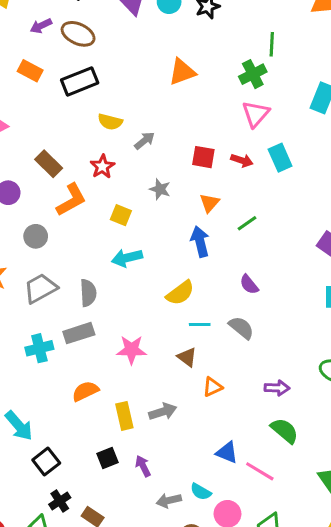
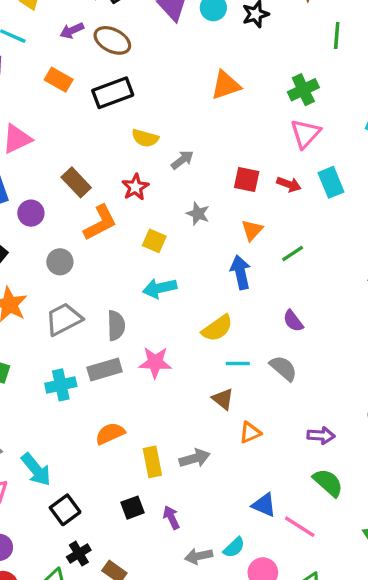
green line: (272, 44) -> (337, 36), moved
pink star: (132, 350) -> (155, 362), moved
cyan semicircle: (201, 492) -> (234, 547), turned -75

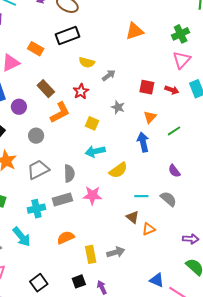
orange rectangle: (59, 80) -> (36, 49), moved
yellow semicircle: (217, 328) -> (118, 170), moved
orange triangle: (250, 433) -> (149, 229), moved
cyan arrow: (36, 469) -> (22, 237), moved

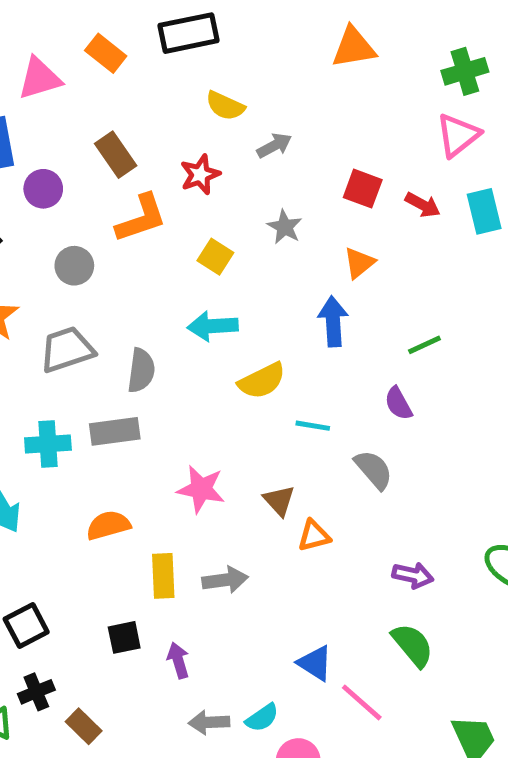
green line: (174, 131) -> (424, 345), moved
pink star: (92, 195) -> (201, 489), moved
cyan line: (141, 196) -> (313, 426), moved

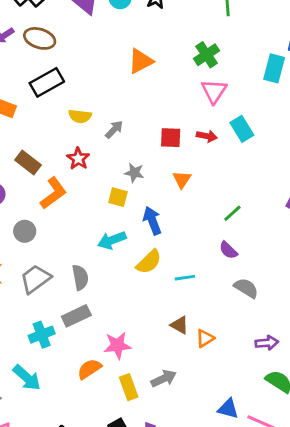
yellow square: (215, 257) -> (118, 197), moved
blue arrow: (333, 321) -> (152, 221), moved
gray semicircle: (374, 470) -> (246, 288), moved
pink star: (201, 489) -> (117, 345), moved

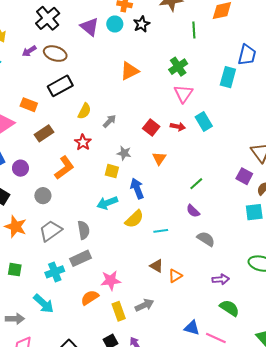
yellow semicircle: (80, 116) -> (84, 111), turned -70
red square: (171, 138) -> (151, 128), turned 35
brown rectangle: (28, 162) -> (44, 133), moved, turned -72

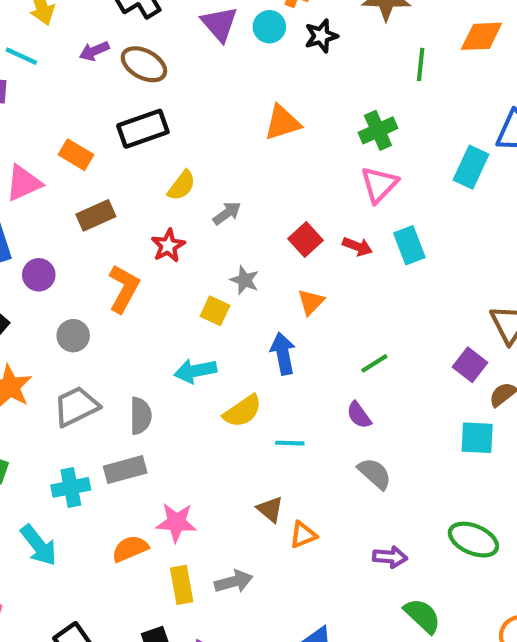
orange L-shape: (64, 168) -> (124, 289), turned -35
blue arrow: (137, 189) -> (283, 354), moved
green semicircle: (229, 308) -> (422, 616), moved

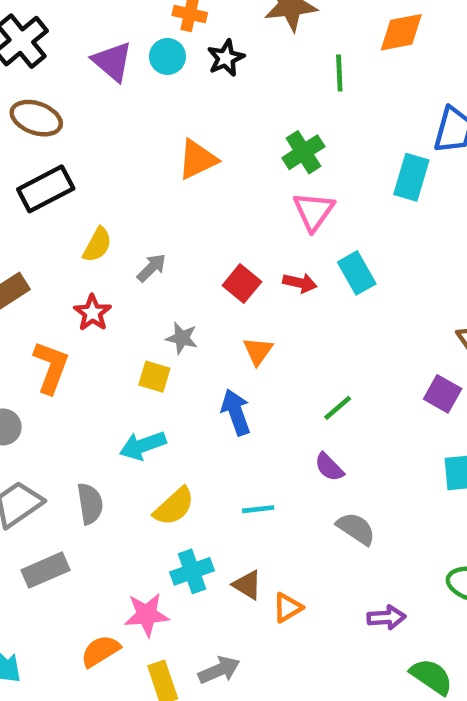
yellow semicircle: (243, 411) -> (174, 506), moved
gray rectangle: (125, 470) -> (45, 570), moved
cyan cross: (71, 487) -> (192, 571), moved

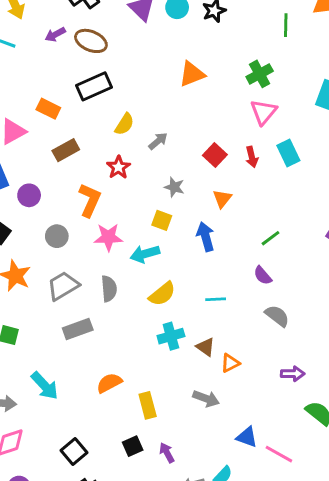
red arrow: (300, 283) -> (252, 157), turned 60
yellow square: (154, 377) -> (162, 220), moved
pink star: (147, 615) -> (108, 237), moved
gray arrow: (219, 670) -> (206, 399), moved, turned 40

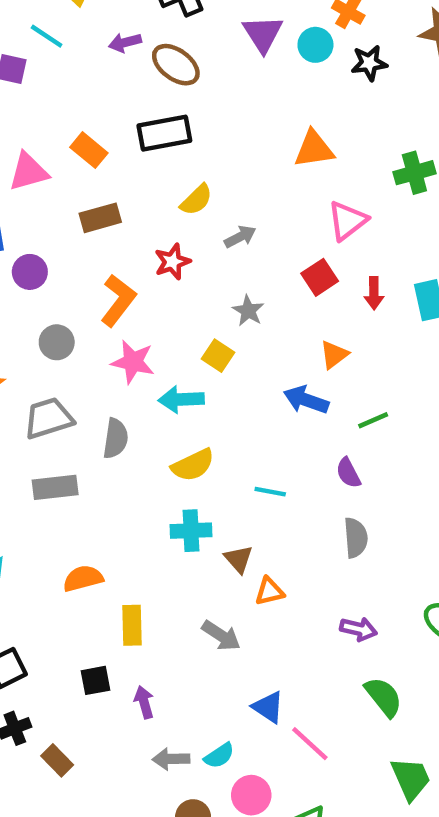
pink triangle: (264, 112) -> (347, 221), moved
orange triangle: (222, 199) -> (334, 355), moved
blue arrow: (206, 237) -> (306, 400), moved, turned -68
gray semicircle: (277, 316) -> (356, 538), turned 35

